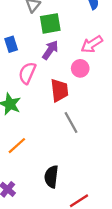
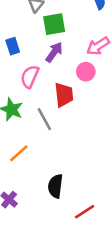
gray line: (71, 123) -> (44, 119), moved

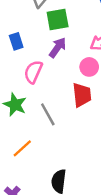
red trapezoid: (64, 95) -> (82, 95), moved

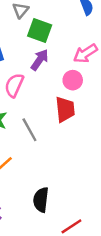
green square: (58, 20) -> (40, 31), turned 30

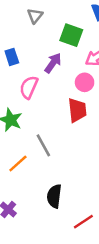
green square: (40, 31) -> (71, 35), moved
gray line: (29, 130) -> (43, 145), moved

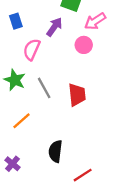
red trapezoid: (77, 110) -> (77, 95), moved
gray line: (43, 145) -> (44, 88), moved

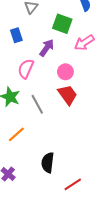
blue rectangle: (16, 21) -> (16, 35), moved
pink circle: (84, 45) -> (65, 72), moved
red trapezoid: (77, 95) -> (68, 95), moved, turned -30

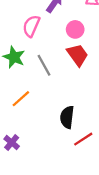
black semicircle: (48, 163) -> (67, 117), moved
red line: (73, 184) -> (83, 139), moved

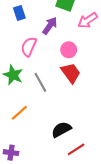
black semicircle: (67, 117) -> (61, 130), turned 54
purple cross: (12, 143) -> (11, 153), turned -32

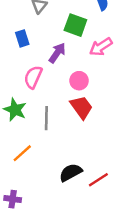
gray line: (40, 82) -> (46, 118), turned 30
red line: (76, 149) -> (98, 180), moved

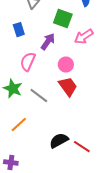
gray line: (46, 118) -> (39, 96), turned -54
red line: (98, 180) -> (82, 147), turned 66

